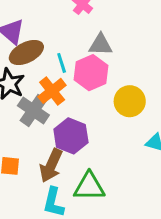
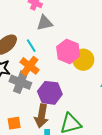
gray triangle: (101, 45) -> (45, 23), moved
pink hexagon: (91, 73) -> (68, 51), moved

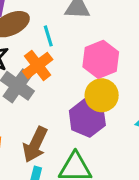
yellow circle: (83, 60) -> (102, 95), moved
purple hexagon: (50, 93) -> (87, 118), moved

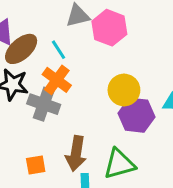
pink hexagon: (101, 59) -> (109, 28), moved
purple hexagon: (87, 118) -> (136, 115), moved

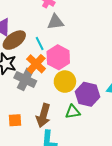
pink hexagon: (109, 28) -> (58, 57), moved
yellow circle: (124, 90) -> (65, 82), moved
green triangle: (119, 164) -> (73, 112), moved, size x0.7

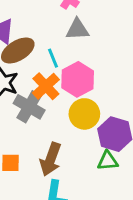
green triangle: (73, 112) -> (108, 161), moved

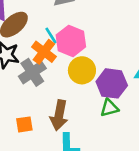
cyan line: (53, 58) -> (51, 36), moved
gray cross: (29, 107) -> (32, 72), turned 36

